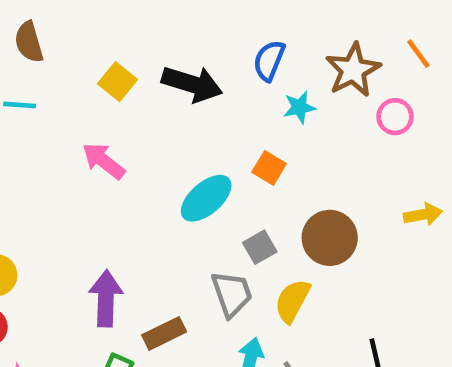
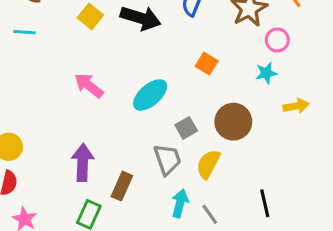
cyan star: (299, 107) -> (266, 73), moved
pink arrow: (104, 161) -> (89, 86), moved
orange square: (269, 168) -> (207, 64), moved
brown rectangle: (164, 333) -> (122, 186), turned -40

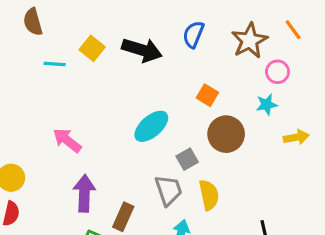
cyan line: (24, 32) -> (55, 64), moved
pink arrow: (89, 86) -> (67, 140), moved
brown circle: (233, 122) -> (226, 134), moved
yellow semicircle: (208, 164) -> (209, 195), turned 140

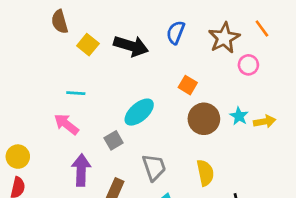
brown semicircle: (33, 22) -> (60, 22), moved
cyan line: (55, 64) -> (76, 93), moved
cyan star: (267, 105) -> (239, 116), moved, turned -30
gray square: (187, 159) -> (114, 140), moved
yellow semicircle: (209, 195) -> (205, 173), moved

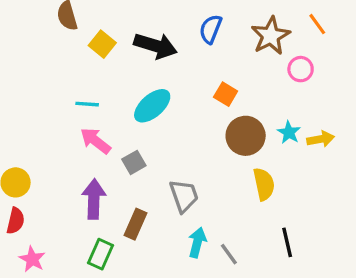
cyan ellipse: (139, 112) -> (152, 106), moved
pink arrow: (66, 124) -> (96, 141), moved
yellow semicircle: (205, 173) -> (264, 184), moved

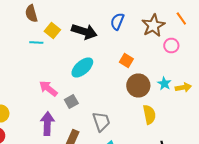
cyan line: (87, 104) -> (36, 42), moved

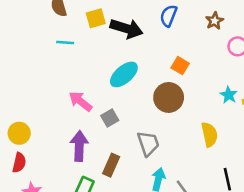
brown star: (153, 26) -> (215, 21), size x0.6
yellow square: (52, 30) -> (96, 18), moved, turned 35
brown circle: (138, 86) -> (169, 97), moved

